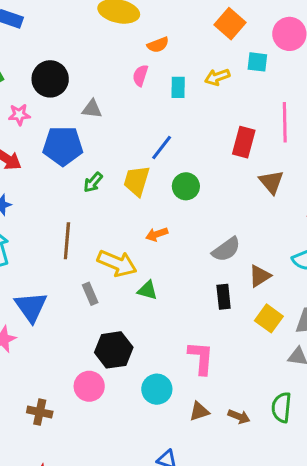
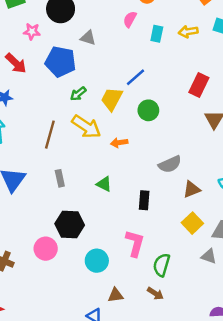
yellow arrow: (117, 263) -> (86, 127), moved
black rectangle: (224, 297) -> (144, 200), moved
green semicircle: (281, 407) -> (162, 265), moved
brown triangle: (199, 411) -> (116, 295), moved

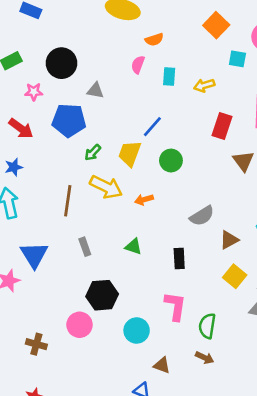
yellow arrow: (188, 32) -> (204, 85), moved
brown triangle: (116, 295) -> (162, 365), turned 35

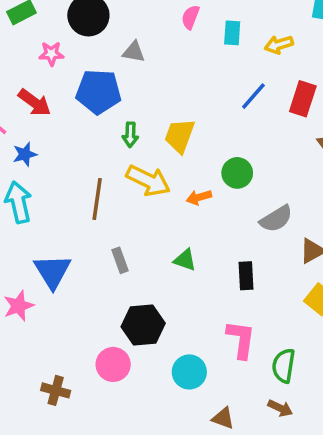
blue line: (152, 127) -> (253, 96), moved
green arrow: (93, 153) -> (130, 135), turned -42
green circle: (171, 161) -> (237, 173), moved

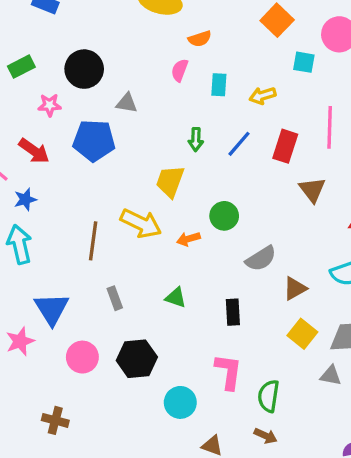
green arrow: (130, 135) -> (196, 139), moved
pink circle: (113, 364) -> (82, 357), moved

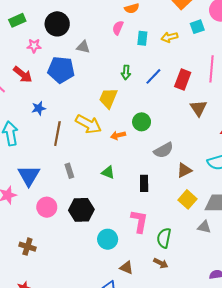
cyan square: (304, 62) -> (197, 27), turned -32
yellow arrow: (263, 96) -> (169, 37), moved
blue star: (25, 199) -> (39, 108), moved

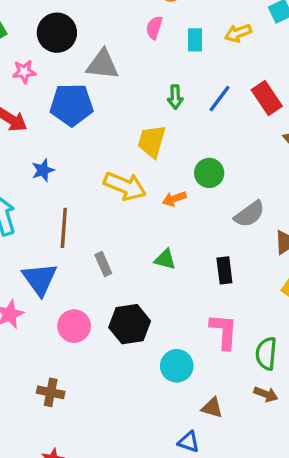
gray triangle: (83, 47) -> (102, 64), size x1.5
red rectangle: (183, 79) -> (267, 98), turned -48
brown line: (57, 134) -> (64, 228), moved

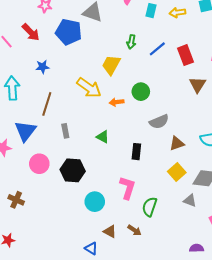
brown arrow: (266, 394) -> (134, 230), moved

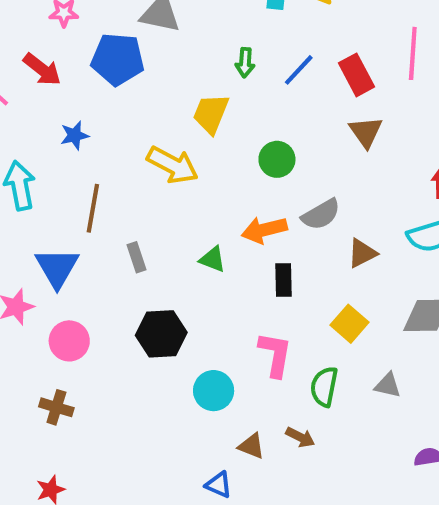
brown triangle: (198, 85) -> (366, 132), moved
orange arrow: (117, 102) -> (264, 230), moved, size x1.5
pink circle: (39, 164) -> (69, 341), moved
yellow square: (177, 172) -> (349, 324), moved
gray triangle: (190, 201) -> (388, 385), moved

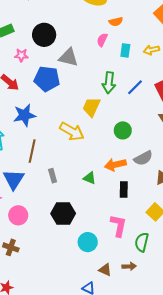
green arrow: (245, 63) -> (109, 83), size x1.5
blue star: (75, 135) -> (24, 115), size x1.6
brown arrow: (300, 437) -> (129, 266), turned -32

